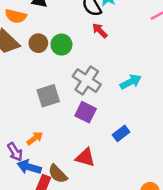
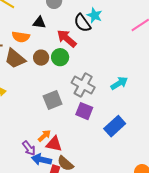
red arrow: (100, 31) -> (67, 38), moved, size x1.5
blue rectangle: (121, 133) -> (115, 126), size x1.5
red triangle: (85, 157) -> (54, 144), moved

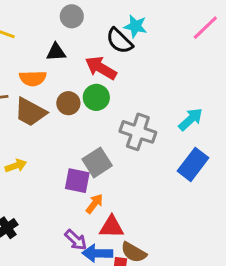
purple square: (84, 111) -> (77, 181), moved
blue rectangle: (115, 126) -> (193, 164), moved
orange arrow: (44, 136) -> (94, 204), moved

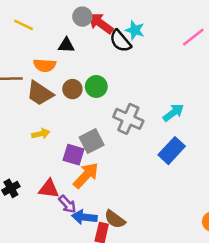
red arrow: (101, 68) -> (100, 23), moved
yellow arrow: (16, 166) -> (41, 134), moved
orange arrow: (94, 204) -> (86, 175), size x1.6
red triangle: (112, 227) -> (49, 189), moved

